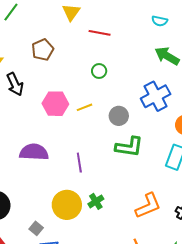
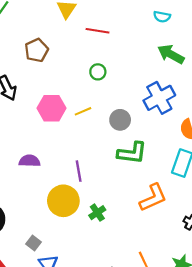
purple semicircle: (34, 152) -> (30, 161), size x0.7
yellow circle: (67, 205) -> (63, 201), moved
orange L-shape: (148, 206) -> (153, 198), moved

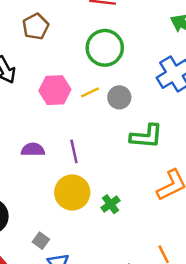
green circle: (98, 72) -> (105, 48), size x2.0
gray circle: (120, 120) -> (119, 97), moved
purple line: (79, 171) -> (74, 151), moved

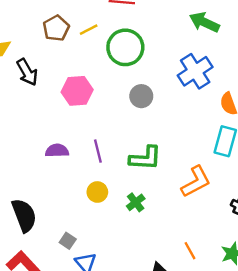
yellow line: (90, 92) -> (89, 30), moved
green L-shape: (146, 136) -> (145, 158), moved
yellow circle: (72, 192) -> (97, 192), size x0.6

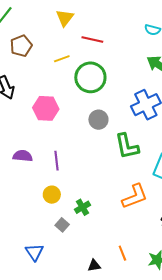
brown pentagon: (56, 28) -> (21, 46), moved
green L-shape: (145, 158) -> (127, 146), moved, turned 68
gray square: (68, 241) -> (62, 225), moved

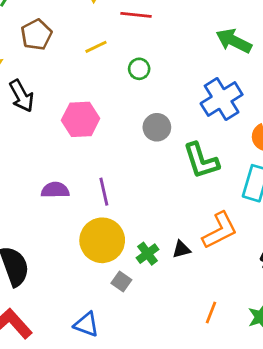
green circle: (90, 77) -> (139, 69), size x0.5
yellow circle: (52, 195) -> (102, 240), size x1.8
blue triangle: (34, 252) -> (86, 324), turned -30
orange line: (122, 253) -> (211, 313), turned 49
black triangle: (94, 266) -> (181, 249), moved

